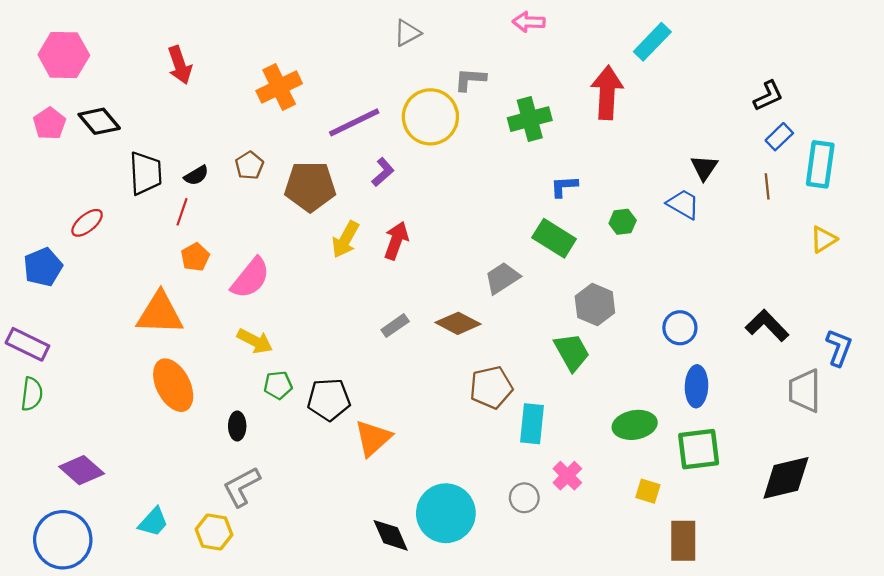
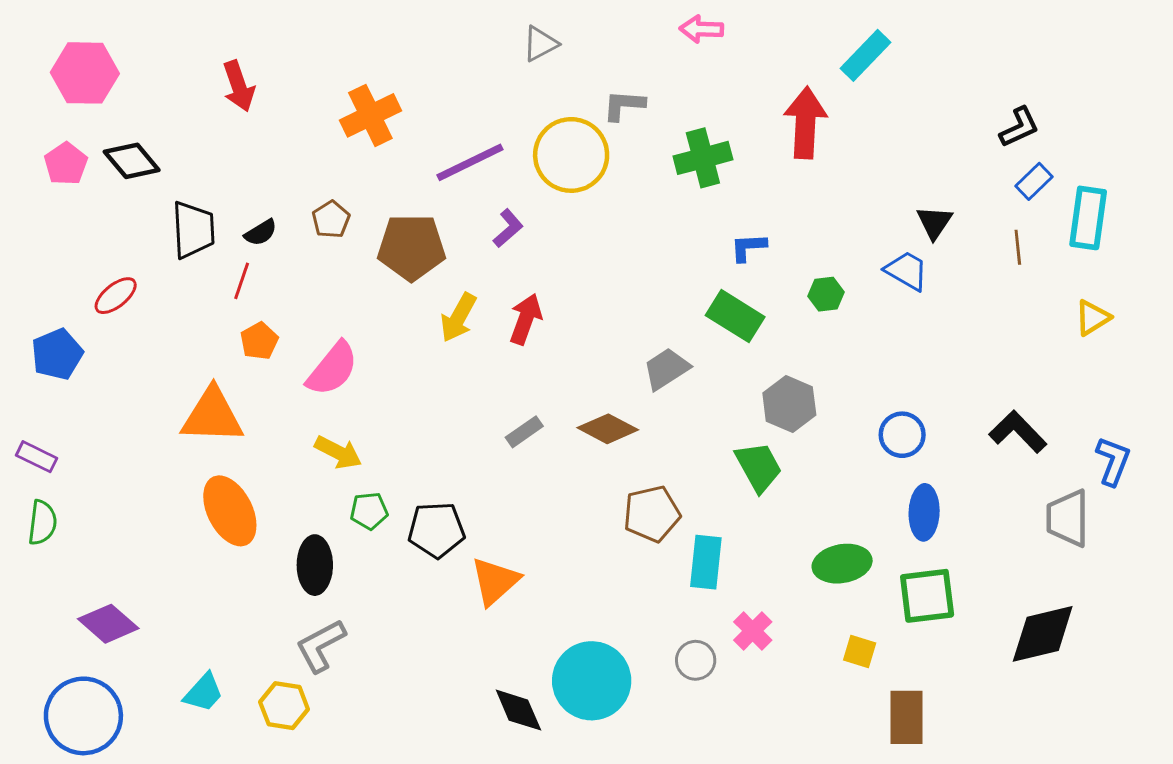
purple rectangle: (27, 344) -> (37, 457), size x0.7
black ellipse: (237, 426) -> (315, 565), size x1.5

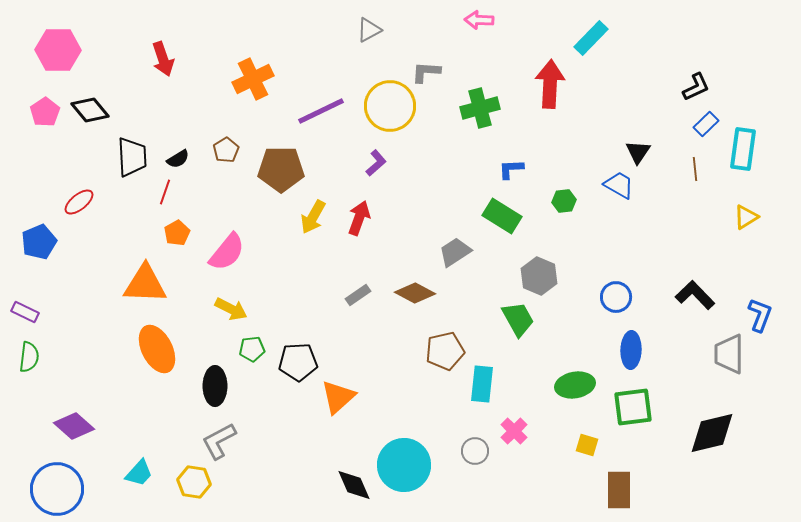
purple L-shape: (508, 228) -> (376, 163), moved

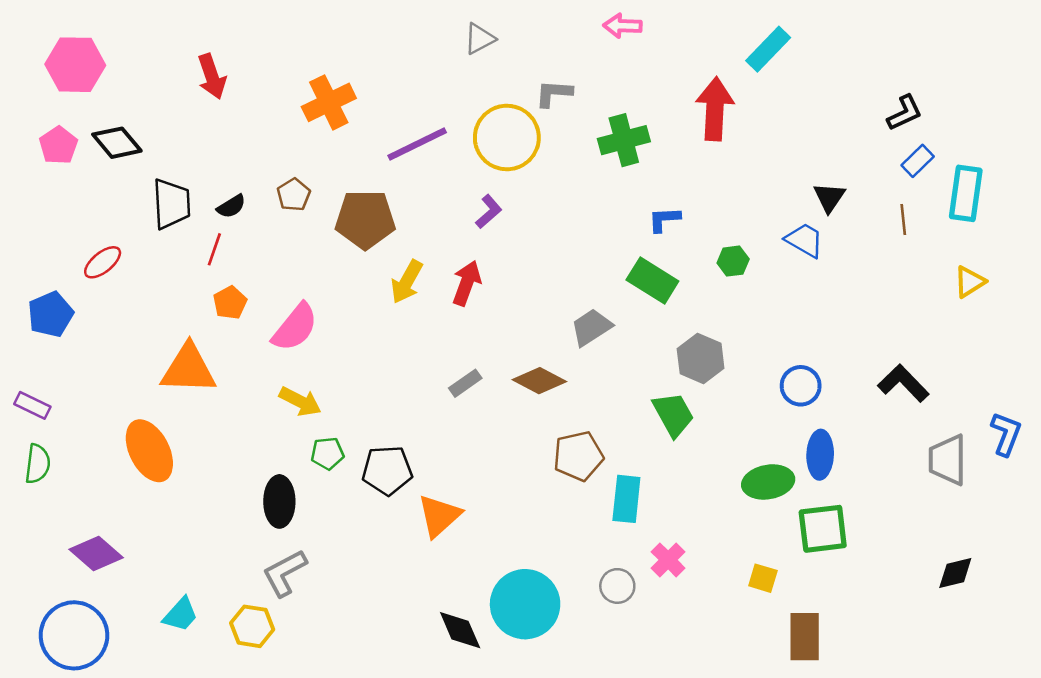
blue L-shape: (760, 315) -> (1006, 434), moved
orange ellipse: (157, 349) -> (149, 451), moved
green ellipse: (575, 385) -> (768, 482), moved
black diamond: (712, 433) -> (955, 573), moved, size x0.6

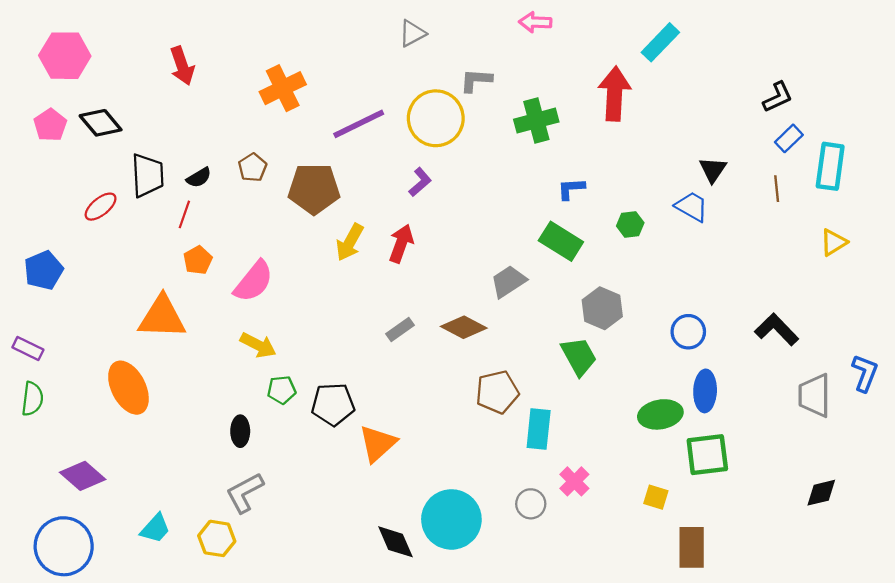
red ellipse: (103, 262) -> (101, 207), moved
black ellipse: (279, 501) -> (240, 431), size x0.7

